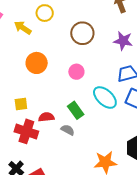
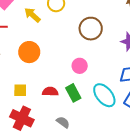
orange circle: (37, 63) -> (29, 52), moved
green rectangle: (76, 110) -> (73, 93), moved
red semicircle: (46, 117) -> (50, 92), moved

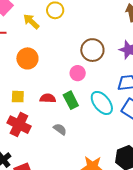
brown circle: (91, 29) -> (92, 50), moved

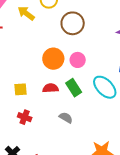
brown circle: (92, 50) -> (73, 23), moved
orange circle: (27, 58) -> (53, 59), moved
red cross: (19, 125) -> (25, 117), size x0.6

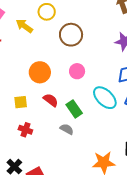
orange circle: (53, 59) -> (40, 72), moved
red semicircle: (51, 88) -> (51, 100), turned 42
green rectangle: (74, 88) -> (74, 109), moved

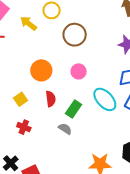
red semicircle: (51, 100) -> (51, 99), turned 42
yellow square: (21, 102) -> (21, 99), turned -32
green rectangle: (74, 109) -> (74, 109), turned 66

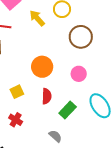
gray semicircle: (65, 129) -> (55, 136), moved

